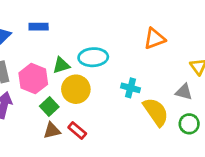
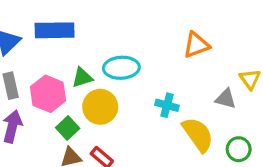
blue rectangle: (39, 27) -> (55, 30), size x1.6
gray triangle: (184, 92) -> (226, 99), moved

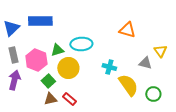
orange triangle: (196, 45) -> (127, 30), turned 36

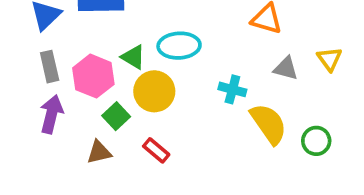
green triangle: (57, 50) -> (133, 57), turned 48
gray triangle: (145, 63) -> (286, 68), moved
brown triangle: (50, 99) -> (99, 152), moved

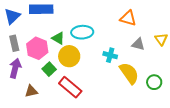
red rectangle: (156, 150) -> (70, 87), size x1.6
brown triangle: (99, 152) -> (31, 91), moved

